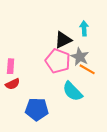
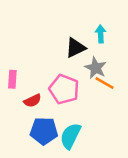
pink pentagon: (58, 61) -> (64, 89), moved
red semicircle: (13, 84) -> (33, 101), moved
cyan semicircle: (72, 91) -> (70, 136), moved, turned 70

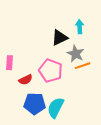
orange line: (104, 83) -> (83, 66), turned -49

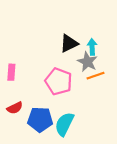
cyan arrow: (80, 27) -> (92, 47), moved
red semicircle: (26, 80) -> (15, 108), moved

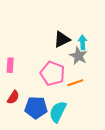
orange line: (95, 76) -> (75, 83), moved
red semicircle: (15, 108) -> (13, 97), turned -32

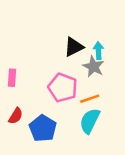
blue pentagon: (36, 108) -> (43, 128), turned 30
cyan semicircle: (58, 112) -> (90, 121), moved

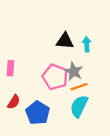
black triangle: (74, 47) -> (65, 41), turned 30
gray star: (93, 67) -> (74, 71), moved

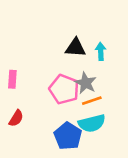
cyan semicircle: (79, 106) -> (92, 123), turned -130
blue pentagon: (38, 113) -> (68, 136), moved

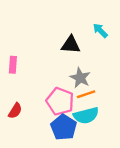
cyan arrow: (101, 51) -> (100, 31), moved, turned -42
pink rectangle: (12, 79) -> (13, 65), moved
pink pentagon: (64, 89) -> (60, 101), moved

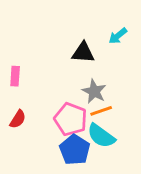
cyan arrow: (100, 31) -> (118, 36), turned -84
red semicircle: (15, 111) -> (18, 119), moved
cyan semicircle: (86, 116) -> (101, 136), turned 50

